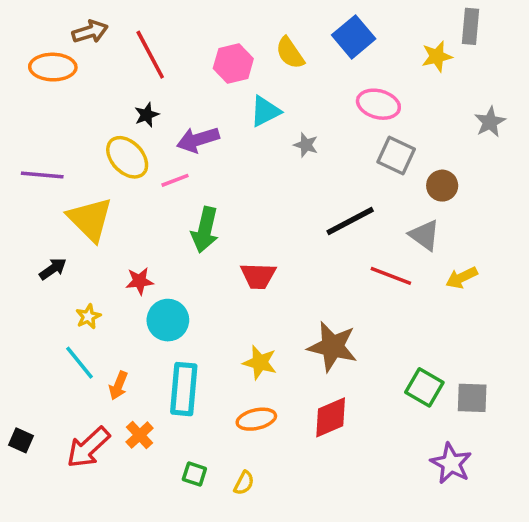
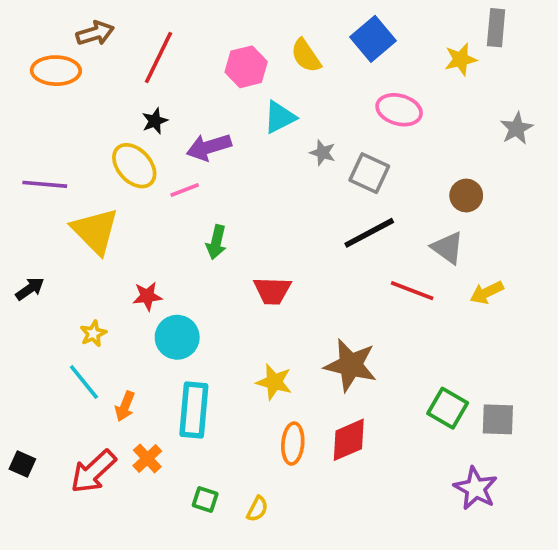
red line: (150, 55) -> (159, 58), turned 54
gray square: (396, 156) -> (369, 173), moved
green arrow: (205, 230) -> (216, 242), size x0.7
black arrow: (53, 269) -> (30, 289), moved
orange ellipse: (256, 419) -> (293, 444), moved, turned -72

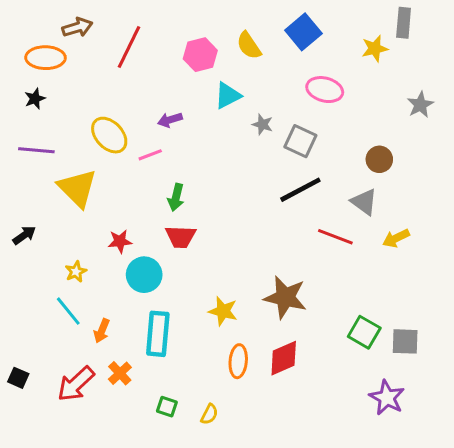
black star: (155, 121) -> (35, 99), moved
purple arrow: (209, 147) -> (170, 120), size x0.7
red trapezoid: (272, 291) -> (181, 237), moved

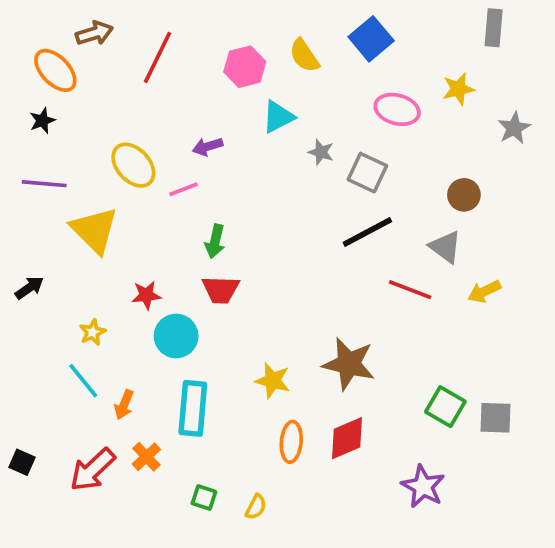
yellow star: (375, 49) -> (458, 89), moved
orange ellipse: (46, 58) -> (55, 70), turned 45
purple star: (387, 398) -> (423, 486), moved

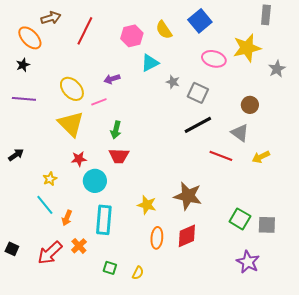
yellow star: (458, 89) -> (247, 48), size x1.6
yellow triangle: (94, 230) -> (71, 124), moved
purple star: (423, 486) -> (248, 262), moved

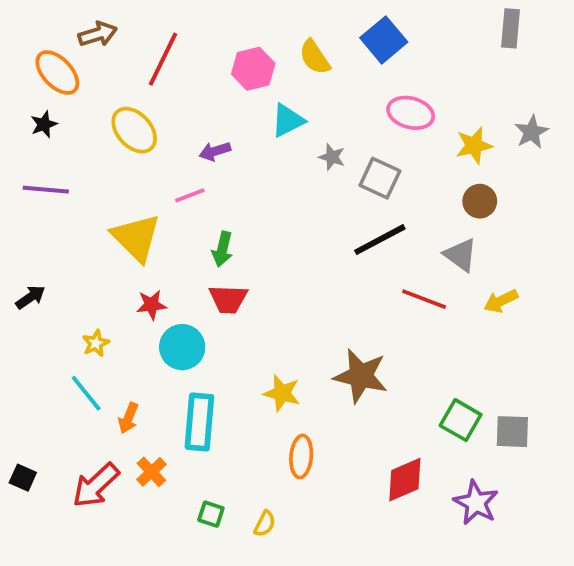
yellow star: (247, 48) -> (474, 145), moved, size x0.7
yellow ellipse: (72, 89) -> (134, 130), moved
red diamond: (187, 236) -> (405, 480), moved

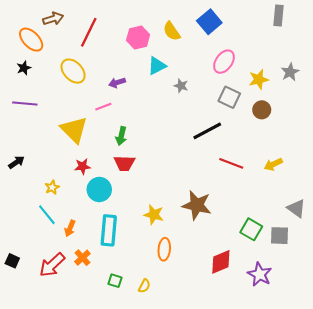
pink ellipse: (411, 113) -> (224, 62), turned -70
gray square: (380, 178) -> (229, 97), moved
gray triangle: (461, 255) -> (296, 208), moved

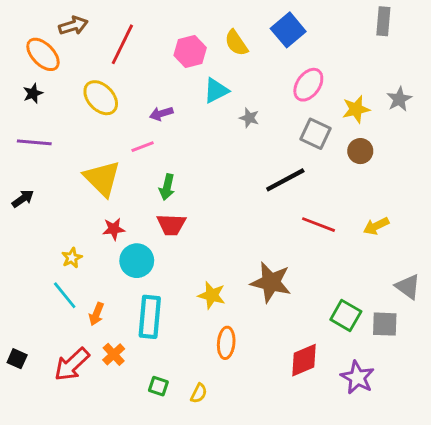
black arrow: (16, 162) -> (23, 199), moved

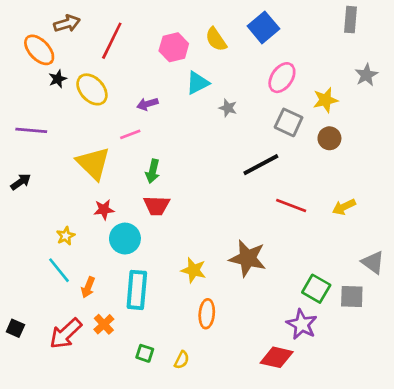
black star: (33, 93) -> (58, 79), moved
gray star: (399, 99) -> (366, 75), moved
red diamond: (304, 360) -> (277, 357), moved, turned 36
purple star: (357, 377) -> (302, 324), moved

